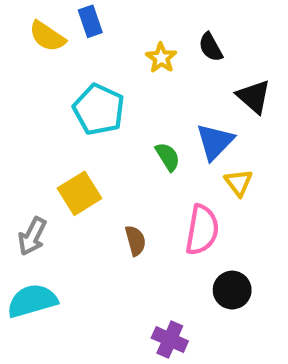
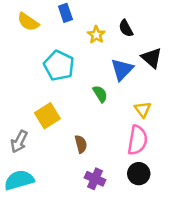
blue rectangle: (90, 21) -> (65, 13), moved
blue triangle: (215, 142) -> (122, 69), moved
pink semicircle: (202, 230) -> (137, 140), moved
purple cross: (170, 340) -> (95, 179), moved

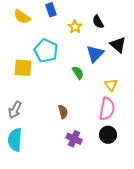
yellow square: (47, 116) -> (23, 68), moved, turned 36
cyan semicircle: (19, 180) -> (15, 140), turned -70

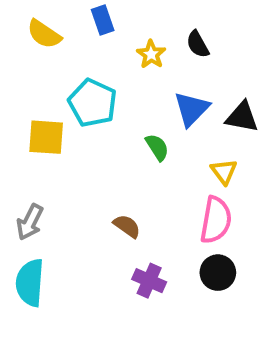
black triangle: (118, 45) -> (242, 117), moved, turned -30
brown semicircle: (63, 112) -> (127, 226), turned -40

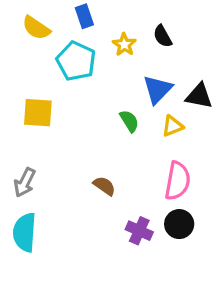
cyan pentagon: (93, 103) -> (76, 61), moved
yellow triangle: (224, 172) -> (173, 126), moved, turned 45
purple cross: (149, 281) -> (139, 231), moved

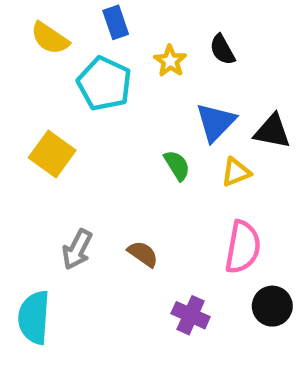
yellow square: (38, 113) -> (52, 154), turned 32
gray arrow: (25, 182) -> (77, 249), moved
black circle: (179, 224) -> (272, 306), moved

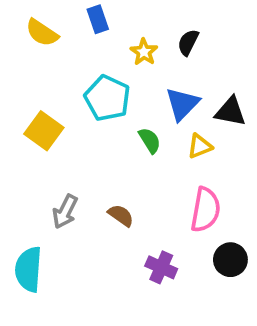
black semicircle: (222, 50) -> (188, 42), turned 56
cyan pentagon: (104, 84) -> (107, 98), moved

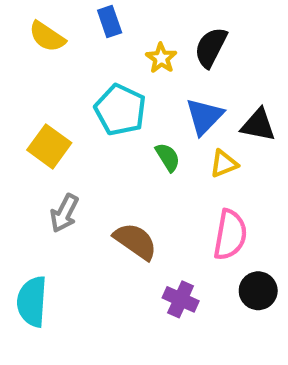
black semicircle: (188, 42) -> (211, 47), size x1.4
gray arrow: (65, 212) -> (64, 213), moved
brown semicircle: (121, 215) -> (135, 241), size x1.5

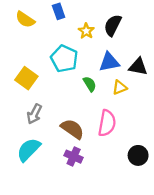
blue triangle: (204, 116) -> (109, 62), turned 35
pink semicircle: (230, 235) -> (107, 123), moved
purple cross: (181, 299) -> (74, 157), moved
cyan semicircle: (32, 302) -> (29, 150), moved, turned 40

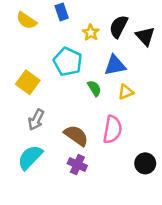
black triangle: (138, 67) -> (145, 36), moved, turned 36

